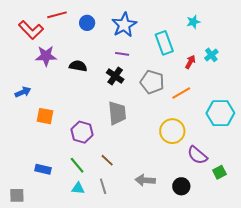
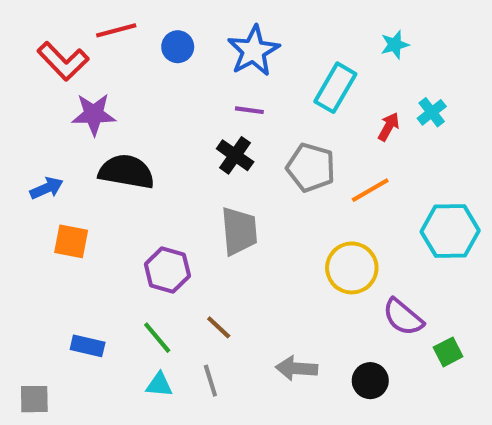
cyan rectangle: (164, 43) -> (335, 88), turned 50
black semicircle: (78, 66) -> (126, 172), moved, size x1.5
orange square: (45, 116) -> (71, 241), moved

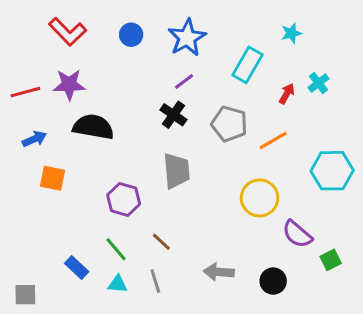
red line: (116, 30) -> (25, 92), moved
red L-shape: (63, 61) -> (68, 32), moved
purple line: (249, 110) -> (184, 82), turned -45
blue rectangle: (88, 346) -> (77, 267), moved, turned 30

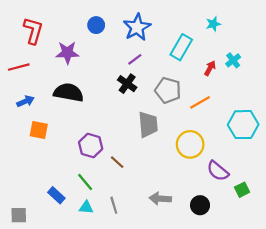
red L-shape: (68, 32) -> (33, 31), moved, turned -120
purple star: (69, 85) -> (67, 53), moved
gray trapezoid: (176, 171) -> (148, 125), moved
brown line: (161, 242) -> (117, 162), moved

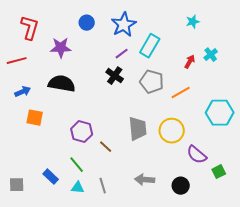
cyan rectangle: (181, 47) -> (150, 46), moved
gray trapezoid: (148, 125) -> (138, 129), moved
gray square: (19, 215) -> (17, 185), moved

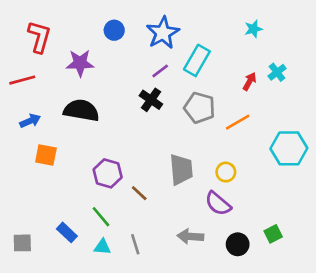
yellow circle: (172, 131) -> (226, 172), size x0.6
purple semicircle: (197, 155) -> (218, 204), moved
green square: (219, 172) -> (273, 234), moved

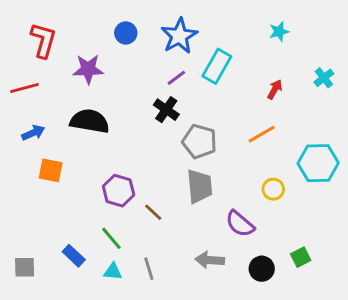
cyan cross: (277, 72) -> (324, 78), moved
gray pentagon: (200, 108) -> (200, 141), moved
yellow circle: (226, 172) -> (273, 189), moved

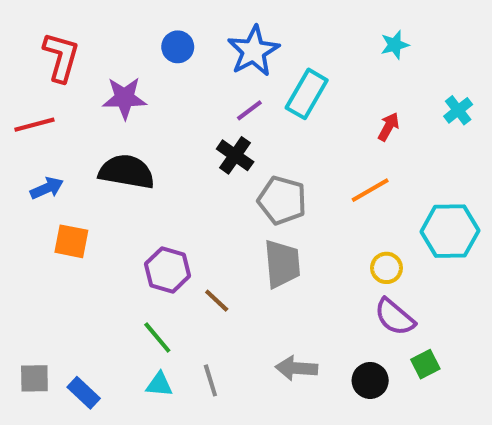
purple semicircle: (240, 224) -> (395, 317), moved
blue rectangle: (74, 256) -> (84, 393), moved

